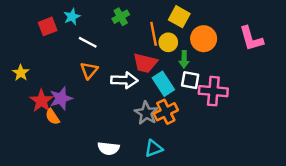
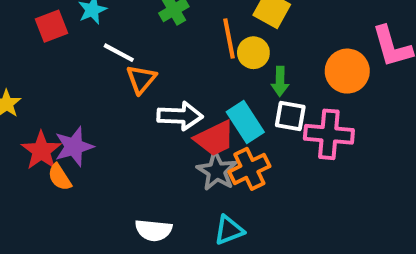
orange circle: (204, 39) -> (347, 71), moved
red trapezoid: (145, 63) -> (215, 138), moved, turned -40
orange triangle: (89, 70) -> (141, 79), moved

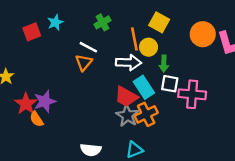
white line: (119, 53) -> (88, 47), moved
orange circle: (347, 71) -> (203, 34), moved
white arrow: (180, 116) -> (128, 62), moved
red trapezoid: (215, 138) -> (126, 97), turned 55

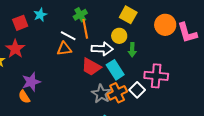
orange line: (134, 39) -> (85, 29), moved
orange triangle: (84, 62) -> (64, 49), turned 42
white square: (170, 84) -> (137, 90), moved, turned 35
red trapezoid: (126, 97) -> (91, 67), moved
red star: (26, 104) -> (15, 49), moved

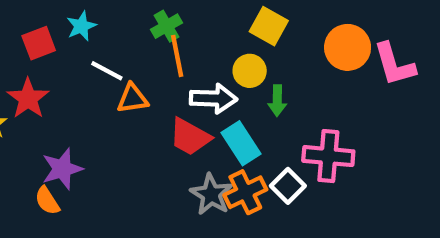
white line: (68, 36) -> (107, 71), moved

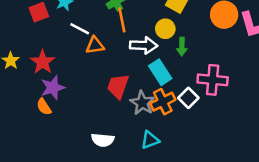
red star: (28, 99) -> (43, 62), moved
red trapezoid: (190, 137) -> (118, 86), moved, turned 80

